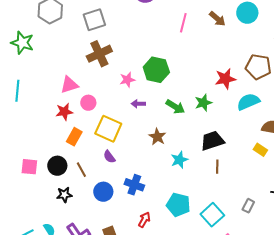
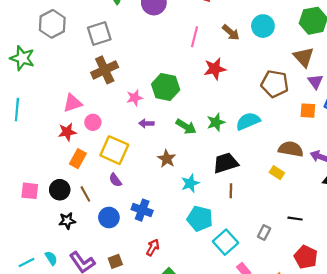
red star: (225, 79) -> (215, 69), moved
cyan semicircle: (248, 102) -> (248, 121), moved
cyan pentagon: (178, 205) -> (200, 219), moved

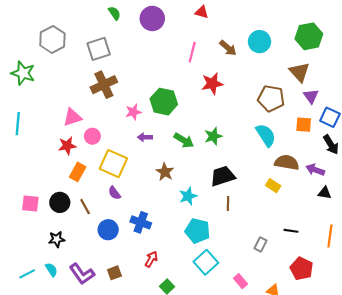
cyan semicircle: (248, 121) -> (266, 135), moved, turned 80
black star: (67, 221) -> (57, 239), moved
cyan square: (226, 242) -> (206, 262), moved

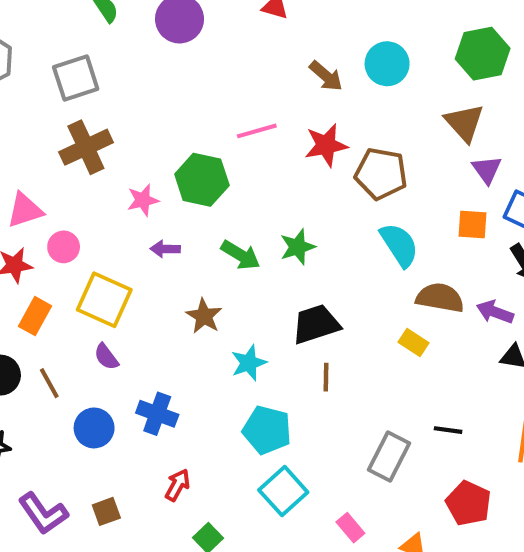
pink line: (192, 52) -> (257, 131), moved, turned 60
red star: (212, 84) -> (326, 145), moved
brown pentagon: (271, 98) -> (381, 174), moved
gray rectangle: (261, 244) -> (389, 456), size x1.6

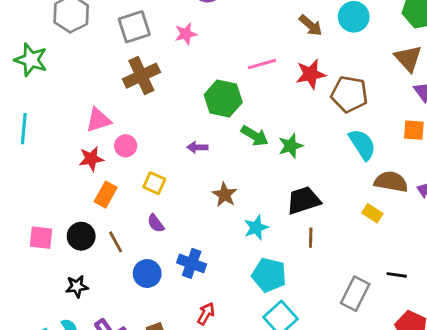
pink star: (143, 200) -> (186, 34), moved
green arrow: (241, 255) -> (255, 136), moved
yellow square: (104, 300) -> (154, 183), size x0.6

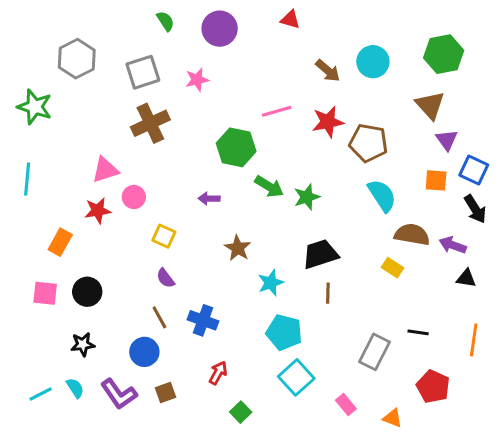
orange rectangle: (106, 195) -> (60, 242), moved
brown line: (116, 242) -> (159, 317), moved
blue circle: (147, 273) -> (144, 352), moved

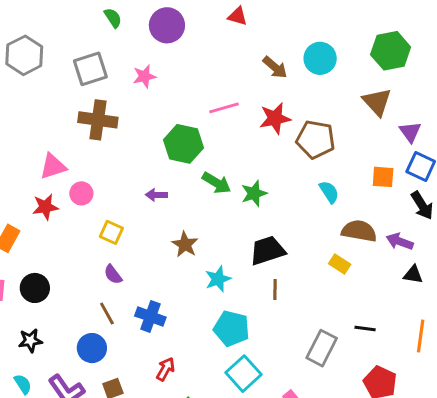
brown cross: (150, 123) -> (98, 120), turned 33
purple triangle: (447, 140) -> (410, 132), moved
cyan semicircle: (382, 195) -> (329, 192), size x0.7

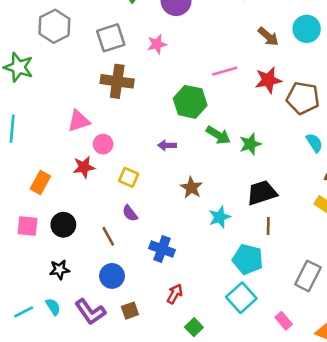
red star: (45, 207) -> (84, 167), moved
brown line: (107, 314) -> (108, 236), moved
cyan pentagon: (231, 329) -> (248, 259), moved

